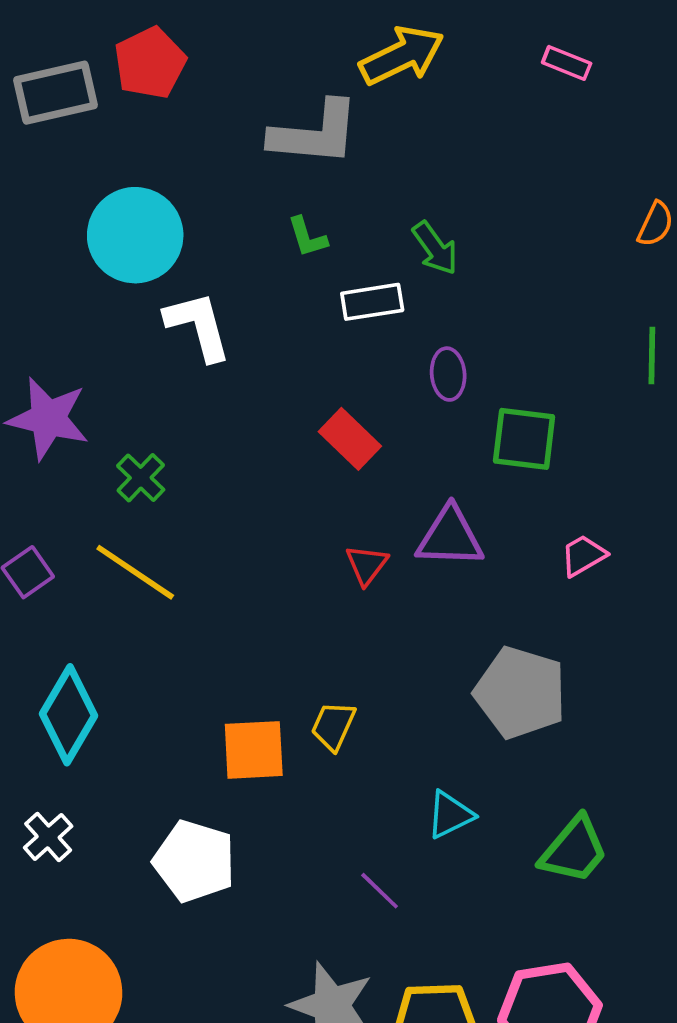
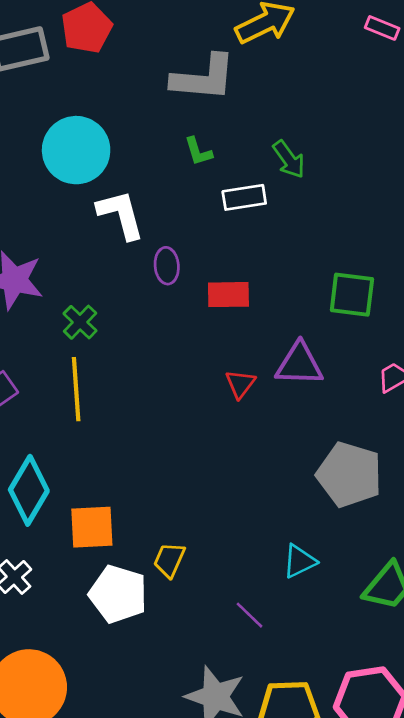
purple ellipse: (448, 374) -> (167, 266), moved
red rectangle: (350, 439) -> (228, 295), turned -45
yellow line: (135, 572) -> (76, 389), turned 52
yellow trapezoid: (333, 726) -> (169, 560), moved
orange square: (254, 750) -> (92, 527), moved

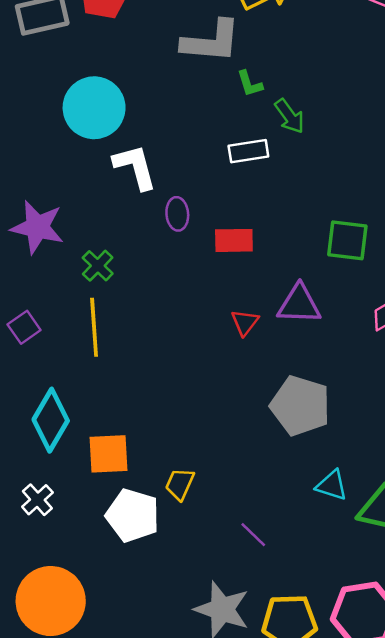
green L-shape: (198, 151) -> (250, 84), moved
gray pentagon: (349, 475) -> (300, 406), moved
cyan triangle: (299, 561) -> (332, 485), moved, turned 44

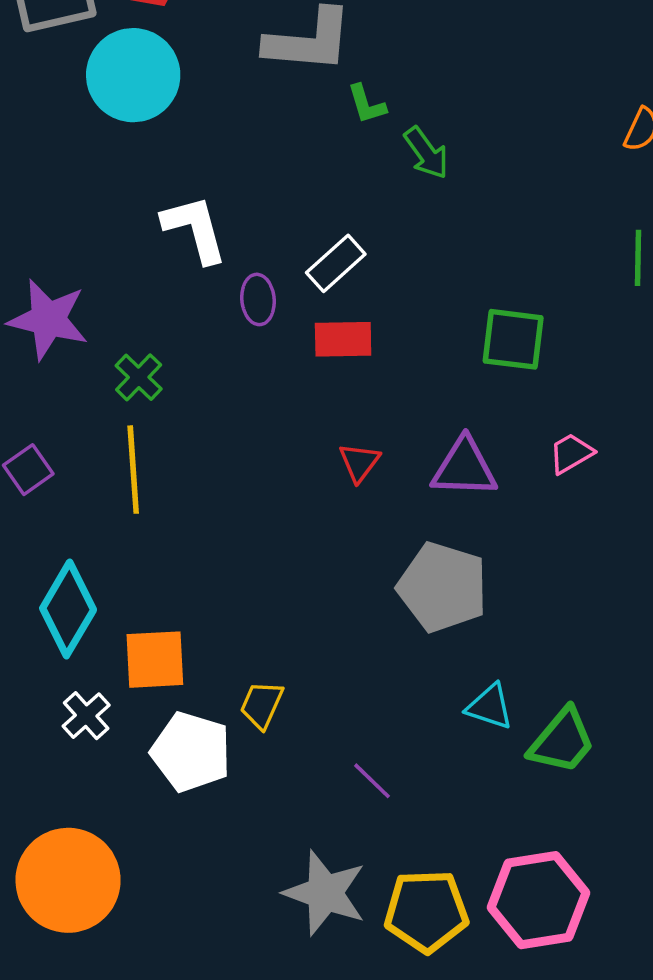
cyan circle: (94, 108) -> (133, 75), moved
white rectangle: (248, 151) -> (336, 263), moved, turned -33
purple triangle: (299, 304) -> (464, 468), moved
white cross: (37, 500) -> (86, 716), moved

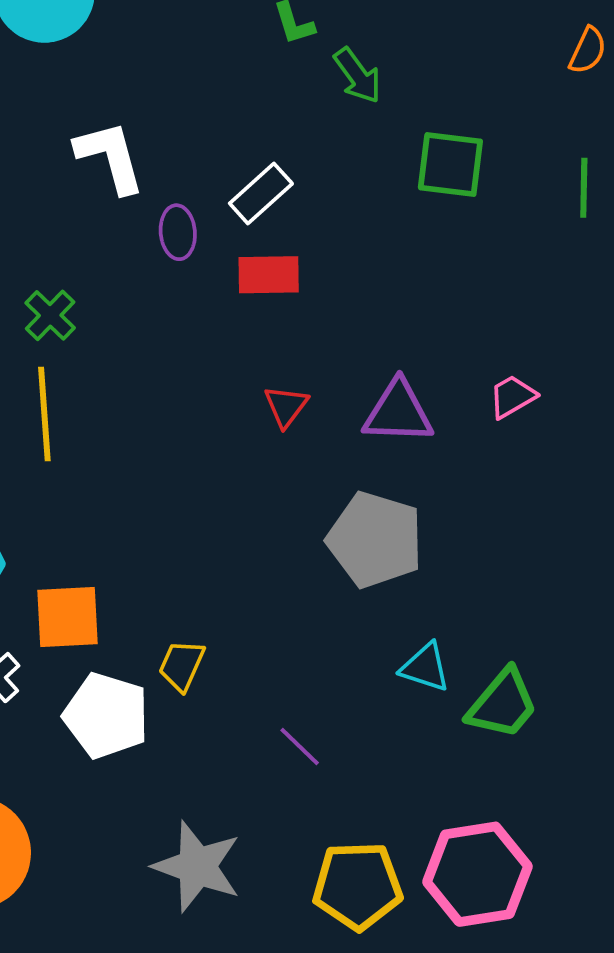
green square: (513, 339) -> (450, 165), moved
gray star: (325, 893) -> (197, 866), moved

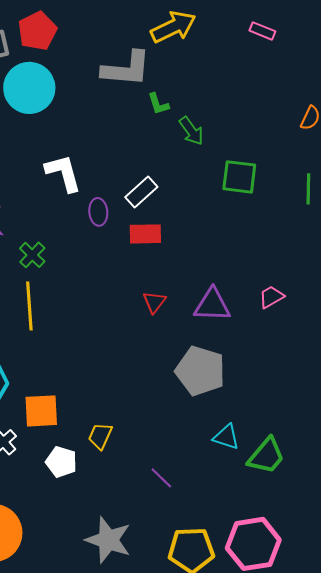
white pentagon: (106, 716) -> (61, 462), size x0.7

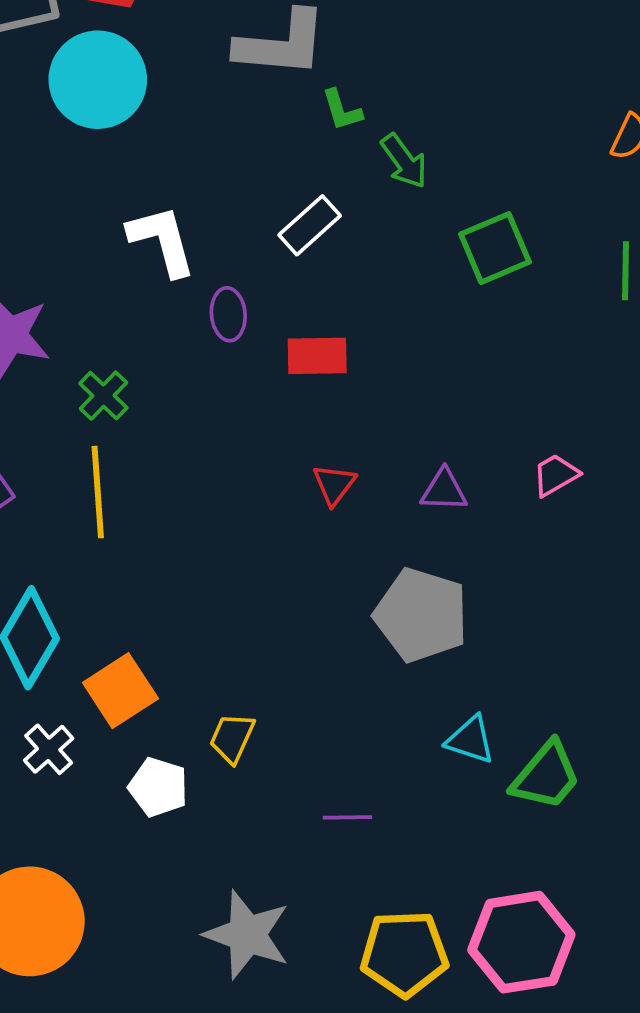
green square: (239, 177) -> (495, 248), turned -30
white rectangle: (141, 192) -> (310, 225), moved
purple triangle: (212, 305) -> (444, 490), size x0.7
orange square: (41, 411) -> (120, 691), turned -30
purple line: (161, 478) -> (347, 817), turned -45

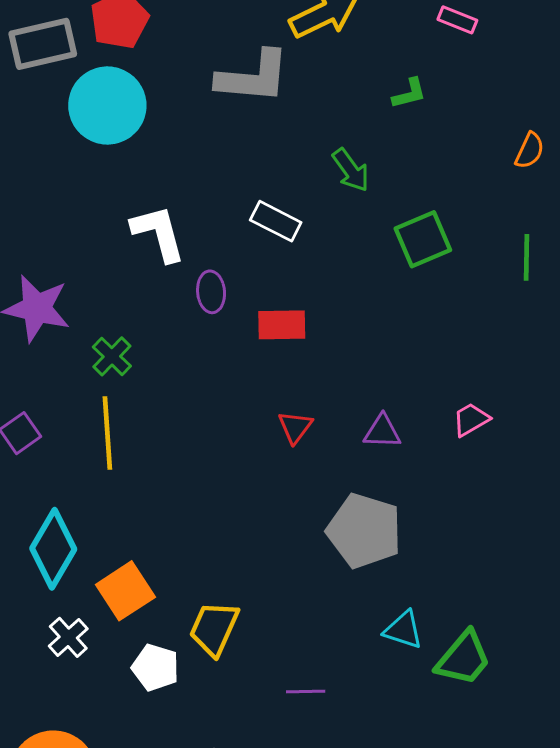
green L-shape: (342, 110) -> (409, 93), moved, turned -87
white rectangle: (310, 225) -> (276, 221), turned 69
yellow trapezoid: (232, 738) -> (214, 628), size x1.4

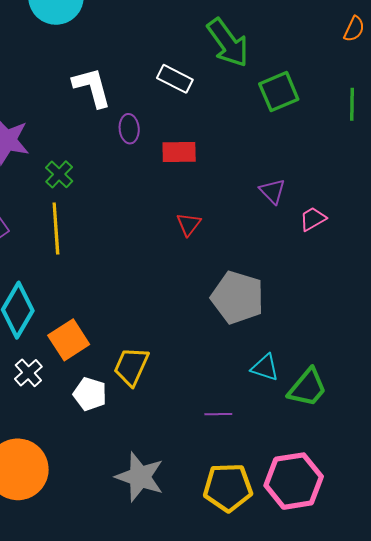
green arrow: (351, 170) -> (228, 43), size x1.6
purple triangle: (382, 432) -> (272, 191), moved, turned 44
purple line: (306, 691) -> (218, 414), moved

